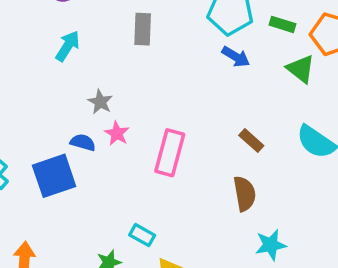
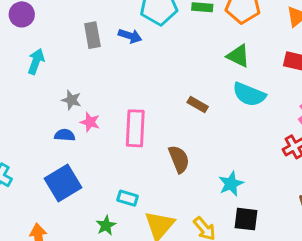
blue arrow: (236, 57) -> (130, 36), moved
green triangle: (301, 69) -> (238, 56), moved
blue square: (54, 176) -> (63, 183), moved
brown semicircle: (245, 194) -> (179, 159), moved

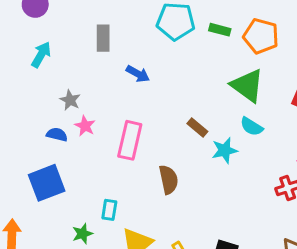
blue arrow: (130, 36) -> (138, 74), moved
green triangle: (238, 56) -> (247, 86), size x1.4
cyan semicircle: (249, 94) -> (252, 127), size x0.7
cyan star: (231, 184) -> (225, 150), moved
cyan rectangle: (128, 198) -> (109, 210), turned 72

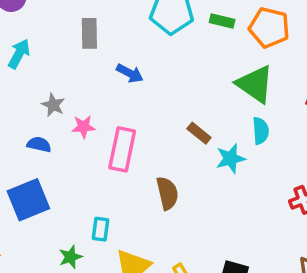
pink star: (85, 126) -> (83, 127), moved, turned -30
cyan semicircle: (252, 127) -> (261, 131), turned -125

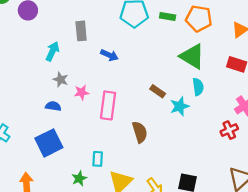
cyan arrow: (19, 54) -> (53, 51), moved

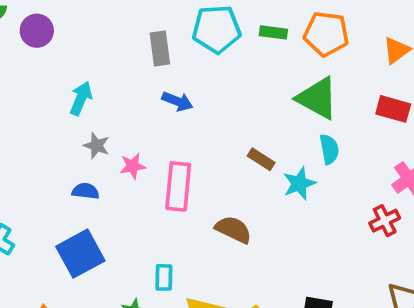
gray rectangle: (81, 31) -> (160, 49), moved
brown semicircle: (140, 132) -> (233, 230), turned -45

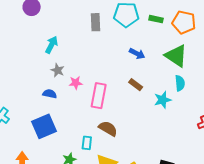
blue arrow: (177, 101) -> (137, 54), moved
brown rectangle: (261, 159) -> (136, 85), moved
brown semicircle: (233, 230) -> (108, 129), moved

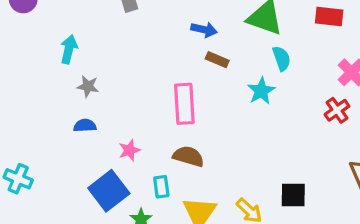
pink star: (76, 83) -> (129, 150), moved
brown rectangle: (136, 85) -> (217, 60), moved
pink rectangle: (99, 96) -> (184, 104), moved
blue square: (44, 126) -> (109, 191), moved

